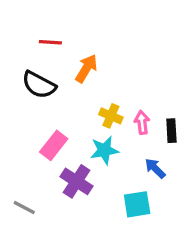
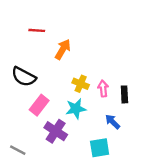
black semicircle: (39, 85) -> (24, 77), moved

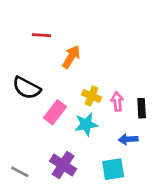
pink rectangle: (39, 105) -> (55, 112), moved
blue arrow: (113, 122) -> (128, 139), turned -49
purple cross: (56, 131) -> (63, 165), moved

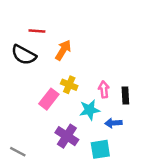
black semicircle: (27, 88) -> (24, 55), moved
yellow cross: (92, 96) -> (69, 85), moved
cyan star: (86, 124) -> (90, 110), moved
purple cross: (63, 165) -> (67, 136), moved

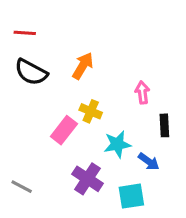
red line: (37, 31) -> (25, 33), moved
pink arrow: (104, 90) -> (142, 92), moved
blue arrow: (113, 123) -> (149, 162), turned -140
gray line: (18, 152) -> (22, 187), moved

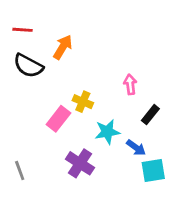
orange arrow: (83, 66) -> (63, 47), moved
black rectangle: (164, 125) -> (150, 115), turned 42
gray line: (22, 187) -> (20, 171), turned 42
cyan square: (131, 196) -> (153, 171), moved

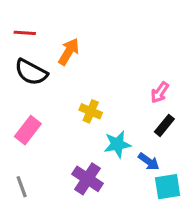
pink arrow: (130, 84) -> (160, 92), moved, turned -138
pink rectangle: (58, 119) -> (28, 130), moved

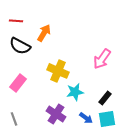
pink arrow: (160, 92) -> (102, 59), size x1.5
yellow cross: (91, 111) -> (58, 71), size x1.5
black rectangle: (164, 125) -> (105, 98), moved
blue arrow: (149, 162) -> (86, 118), moved

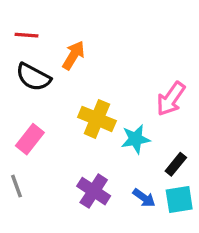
cyan star: (75, 92) -> (136, 139), moved
gray line: (14, 119) -> (16, 186), moved

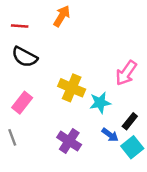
orange arrow: (74, 55) -> (62, 16), moved
blue arrow: (144, 198) -> (110, 135), moved
cyan square: (179, 199) -> (132, 147), turned -30

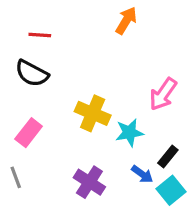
orange arrow: (62, 16) -> (126, 21), moved
red line: (20, 26) -> (40, 35), moved

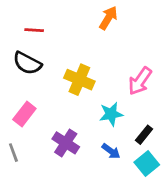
yellow cross: (93, 113) -> (79, 80), moved
blue arrow: (142, 174) -> (111, 151), moved
purple cross: (89, 182) -> (66, 143), moved

